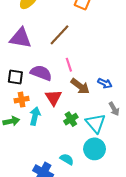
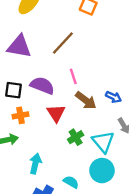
cyan arrow: (35, 116) -> (35, 164), moved

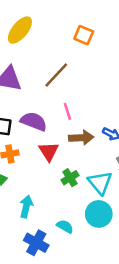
brown arrow: (86, 100) -> (81, 138), turned -40

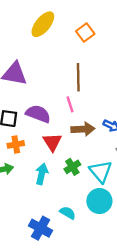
yellow ellipse: (20, 30) -> (43, 24), moved
orange square: (84, 35) -> (85, 33), turned 30
brown line: (56, 75) -> (78, 77), moved, turned -44
cyan arrow: (26, 206) -> (42, 174), moved

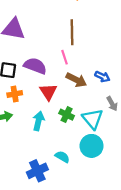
brown arrow: (83, 129) -> (76, 80), turned 30
green cross: (72, 167) -> (67, 115), turned -32
blue cross: (41, 228) -> (37, 171), turned 36

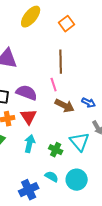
red triangle: (48, 92) -> (29, 117), moved
green cross: (67, 115) -> (56, 150), moved
cyan circle: (92, 146) -> (77, 180), moved

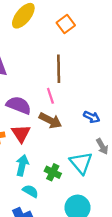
brown arrow: (65, 106) -> (50, 121), moved
cyan semicircle: (52, 177) -> (30, 191), moved

